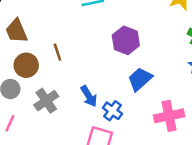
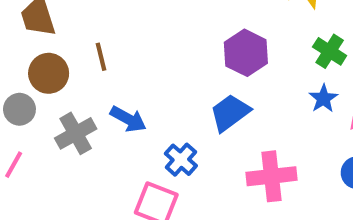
purple hexagon: (126, 40) -> (246, 53), moved
blue arrow: (89, 96) -> (128, 119), moved, turned -35

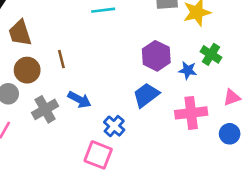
blue star: (323, 99) -> (188, 70), moved, turned -30
pink cross: (271, 176) -> (191, 113), moved

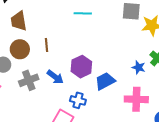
purple hexagon: (156, 56) -> (81, 67), moved
blue cross: (114, 126) -> (78, 100), turned -35

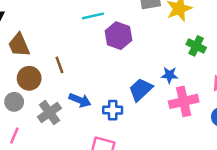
purple hexagon: (81, 67) -> (118, 36), moved
blue star: (139, 67) -> (169, 75), moved
blue cross: (78, 100) -> (113, 110), moved

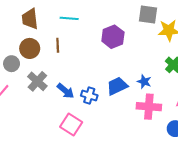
cyan line: (93, 16) -> (69, 18), moved
blue arrow: (80, 100) -> (66, 91), moved
gray cross: (49, 113) -> (37, 81), turned -30

